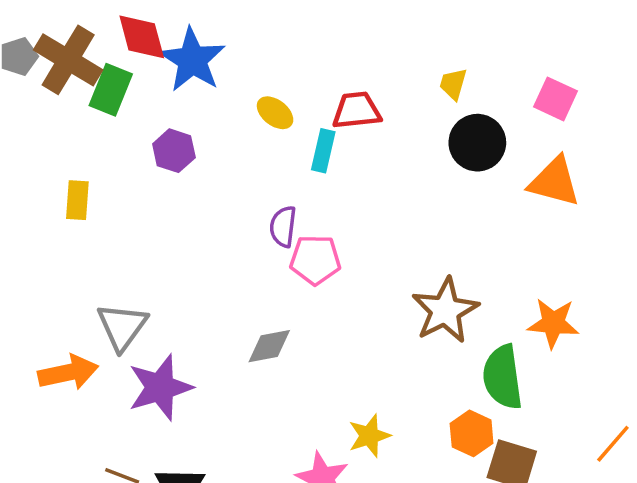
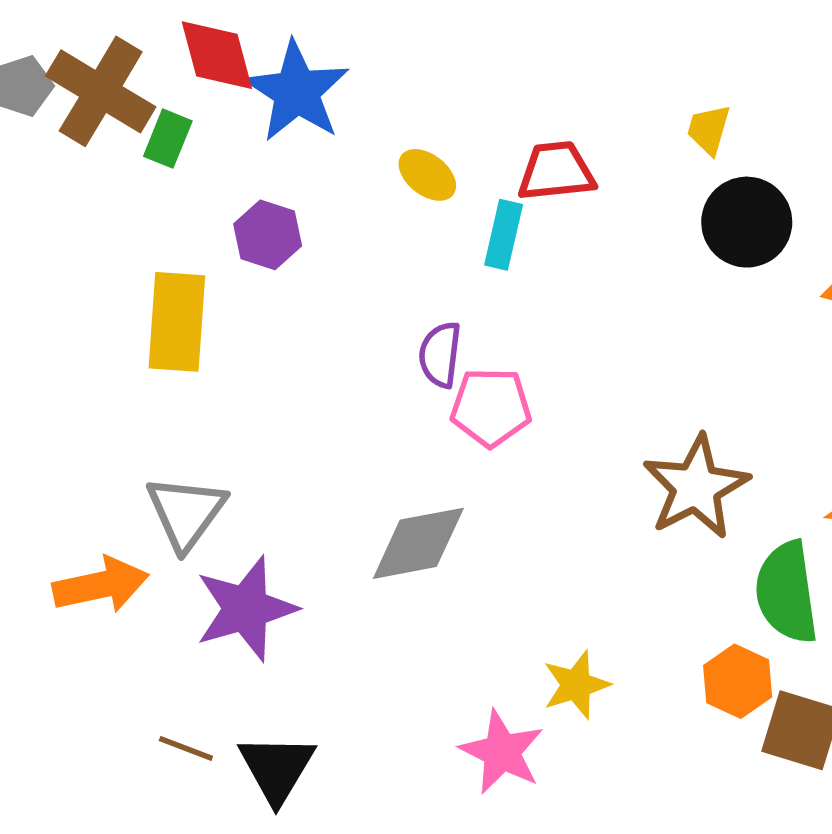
green rectangle: (111, 90) -> (168, 139), size x0.7
yellow rectangle: (77, 200) -> (177, 322), moved, size x1.6
gray diamond: (269, 346) -> (418, 543), size x1.4

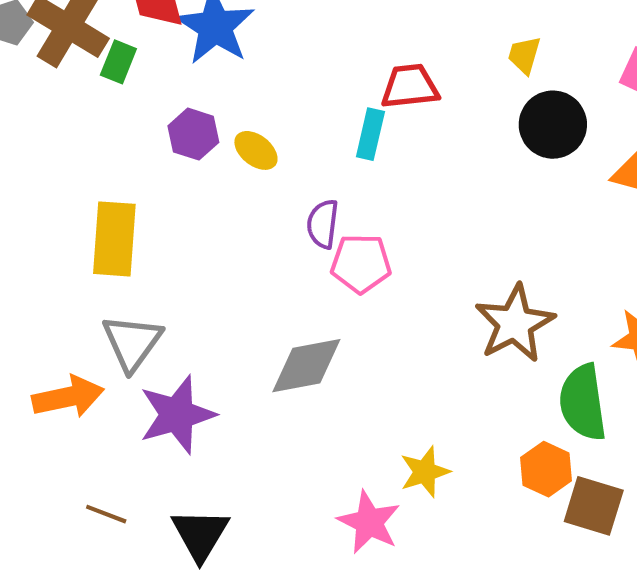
yellow ellipse: (427, 175) -> (256, 150), moved
yellow rectangle: (177, 322) -> (114, 239), moved
brown line: (186, 748) -> (106, 514), moved

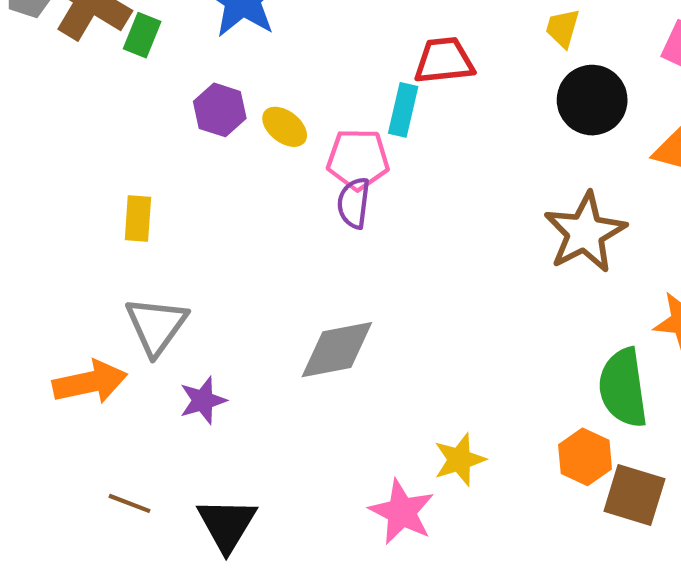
yellow rectangle: (114, 239) -> (138, 219), size x0.6
pink pentagon: (361, 263) -> (358, 159), moved
brown star: (515, 323) -> (585, 233), moved
purple star: (177, 415) -> (203, 400), size x0.6

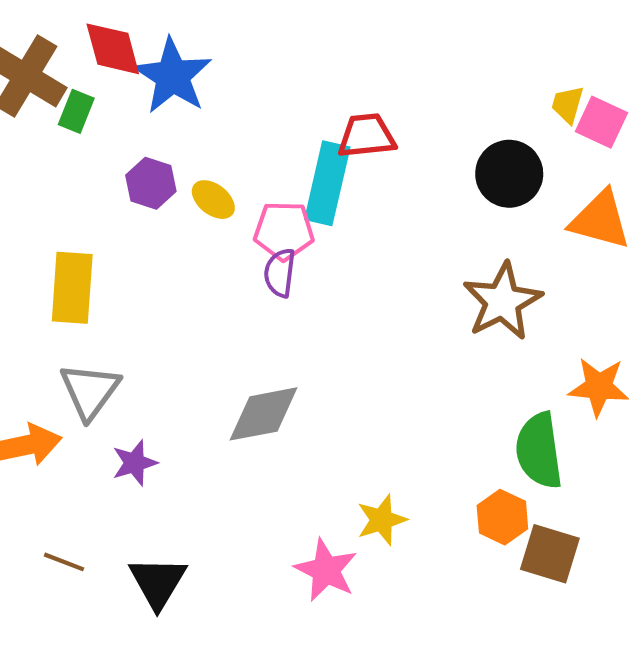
yellow trapezoid: (562, 28) -> (568, 105), moved
cyan rectangle: (403, 110) -> (327, 183), size x1.6
yellow rectangle: (138, 219) -> (72, 288), size x1.6

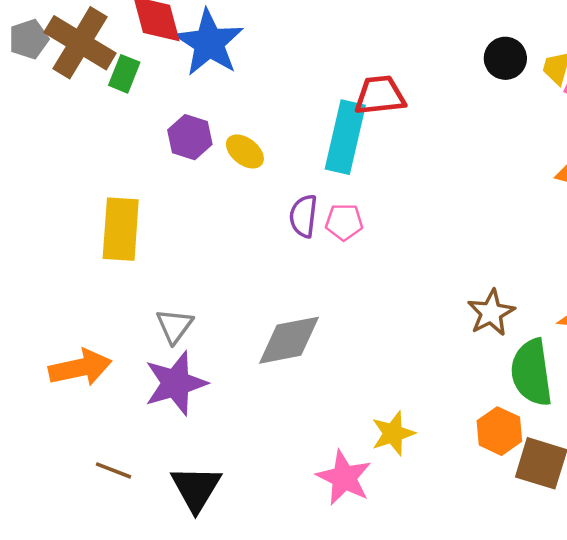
black circle: (509, 174) -> (505, 58), moved, size x0.7
pink pentagon: (284, 231) -> (344, 222), moved, size x0.7
brown star: (502, 301) -> (491, 313), moved, size x0.7
gray triangle: (90, 391) -> (174, 326), moved, size x0.7
purple star: (135, 463) -> (176, 383), size x1.6

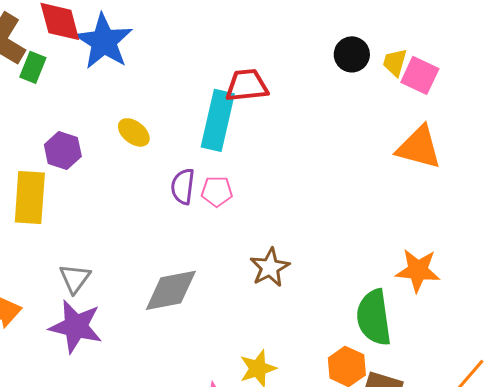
purple hexagon: (190, 137) -> (63, 150), moved
brown star: (491, 313) -> (270, 267), moved
purple star: (176, 383) -> (76, 326), turned 30

